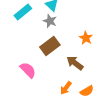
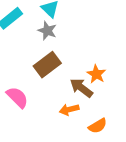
orange star: (86, 38) -> (96, 74), moved
orange arrow: (66, 88) -> (69, 110), moved, turned 40

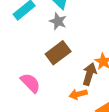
brown arrow: (81, 88) -> (89, 74), turned 70

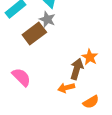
brown rectangle: (58, 53) -> (34, 34), moved

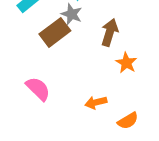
brown arrow: (77, 69) -> (110, 32), moved

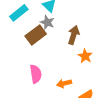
pink semicircle: (38, 89) -> (36, 74), moved, turned 36

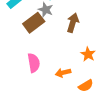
orange star: (85, 56) -> (88, 54), moved

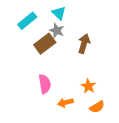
orange star: (88, 54) -> (88, 86), moved
orange arrow: (63, 73) -> (65, 103), moved

